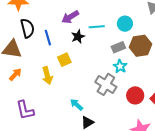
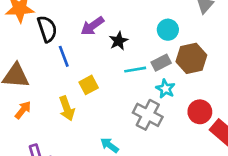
cyan line: (97, 27) -> (135, 70), moved
black semicircle: (27, 28) -> (47, 29), moved
black star: (78, 37) -> (119, 41), moved
red circle: (135, 95) -> (200, 112), moved

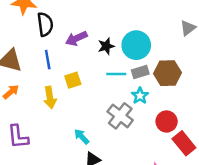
purple arrow: (92, 26) -> (76, 38), moved
cyan circle: (168, 30) -> (136, 45), moved, size x1.5
blue line: (64, 56) -> (48, 60), moved

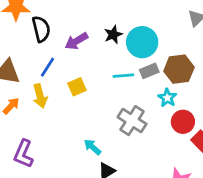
black star: (106, 46) -> (113, 35), moved
blue line: (48, 60) -> (48, 67), turned 48
cyan star: (140, 96) -> (167, 98), moved
yellow arrow: (50, 97) -> (40, 96), moved
purple L-shape: (18, 137) -> (23, 154), turned 35

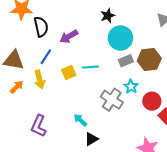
black star: (113, 35) -> (108, 16), moved
cyan line: (123, 76) -> (90, 67), moved
cyan star: (167, 98) -> (131, 87), moved
purple L-shape: (23, 154) -> (39, 126), moved

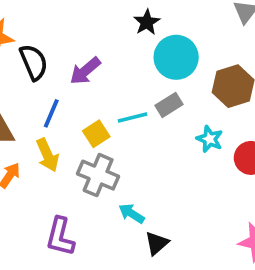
gray rectangle: (126, 61) -> (169, 105), moved
gray cross: (112, 100) -> (98, 175), moved

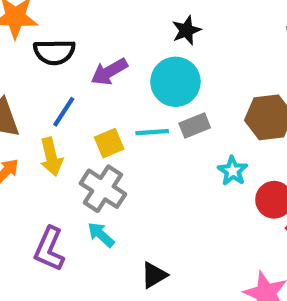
cyan circle: (176, 57) -> (175, 82), moved
black semicircle: (34, 62) -> (54, 52), turned 102
cyan arrow: (131, 213) -> (101, 235), moved

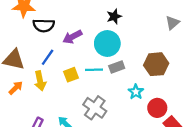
gray cross: (103, 189) -> (95, 108), moved

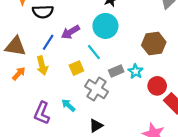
purple arrow: (72, 37) -> (70, 32), moved
gray rectangle: (117, 67) -> (116, 71), moved
cyan line: (94, 70) -> (94, 52), turned 56
yellow square: (71, 75) -> (76, 68), moved

